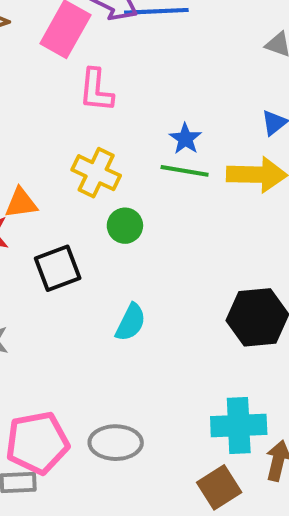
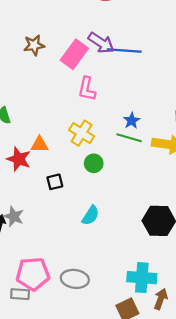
black square: (58, 268) -> (55, 182), size x0.7

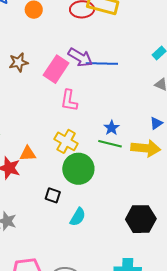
green circle: (94, 163) -> (78, 169), size x1.8
black square: (55, 182) -> (53, 195), moved, turned 35

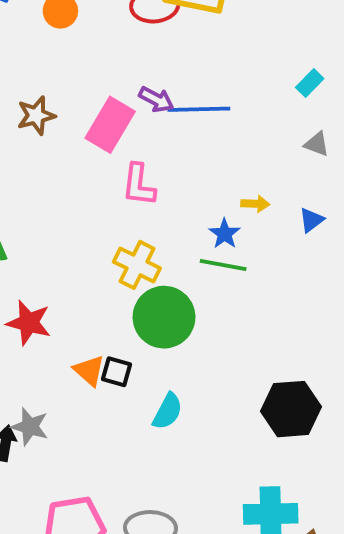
purple arrow: (80, 57) -> (156, 99), size x0.7
yellow arrow: (146, 148) -> (255, 204), moved, size x0.5
orange triangle: (28, 154) -> (89, 371), moved, turned 48

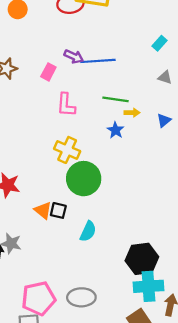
pink rectangle: (110, 125) -> (48, 72), size x0.6
green line: (223, 265) -> (116, 99), moved
black hexagon: (291, 409) -> (142, 259), moved

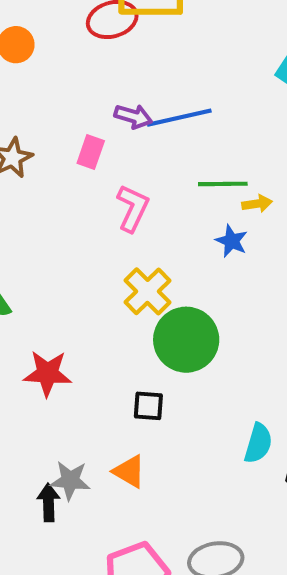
pink L-shape: (66, 105) -> (133, 208), turned -150
yellow cross: (67, 150) -> (147, 291), turned 30
orange triangle: (43, 210) -> (129, 471), moved
cyan semicircle: (88, 231) -> (258, 443), moved

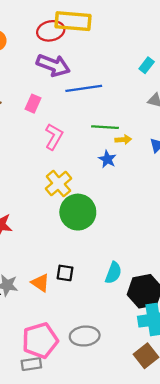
purple arrow: (133, 116) -> (53, 65), moved, size x1.6
black square: (148, 406) -> (65, 273), moved

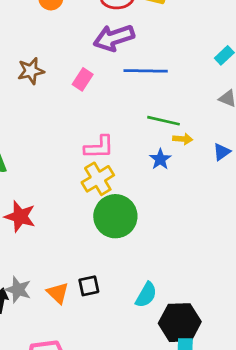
purple arrow: (53, 65) -> (114, 38), turned 132
pink L-shape: (54, 137) -> (99, 147), moved, turned 50
black square: (65, 273) -> (89, 286), turned -30

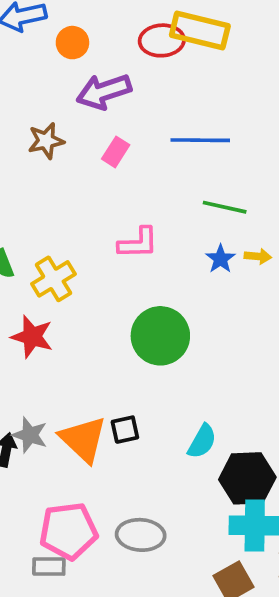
purple arrow: (114, 38) -> (104, 92), moved
yellow arrow: (183, 139) -> (258, 256), moved
yellow cross: (98, 179) -> (53, 279), moved
orange triangle: (58, 293) -> (83, 439), size x1.6

